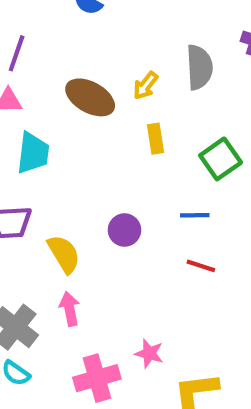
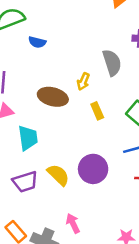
purple circle: (125, 230) -> (93, 169), size x1.5
yellow semicircle: (64, 254) -> (58, 175), moved

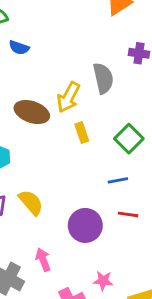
yellow arrow: (83, 81) -> (68, 97), size x1.5
purple circle: (93, 169) -> (85, 225), moved

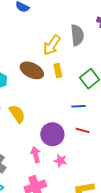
brown ellipse: (32, 112) -> (32, 70), moved
pink arrow: (43, 260) -> (36, 155), moved
pink star: (103, 281) -> (60, 161), moved

